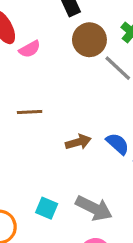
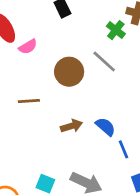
brown circle: (89, 40) -> (69, 72), moved

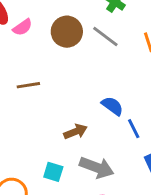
brown circle: (69, 72) -> (67, 32), moved
brown arrow: (71, 126) -> (76, 132), moved

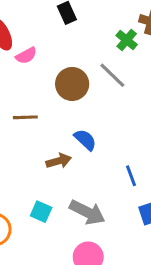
brown circle: (67, 32) -> (72, 84), moved
blue semicircle: (112, 106) -> (85, 140), moved
brown arrow: (76, 132) -> (59, 161), moved

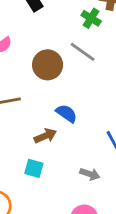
cyan square: (41, 212) -> (34, 168), moved
gray arrow: (87, 212) -> (90, 174), moved, size x0.6

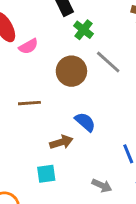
green cross: (91, 18) -> (84, 30), moved
cyan square: (34, 168) -> (46, 174), turned -30

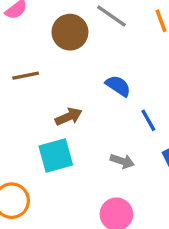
blue semicircle: (85, 122) -> (118, 86), moved
cyan square: (46, 174) -> (56, 156), size x1.5

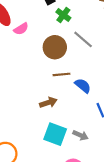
brown line: (26, 76) -> (61, 74), moved
cyan square: (56, 156) -> (55, 134), moved, turned 30

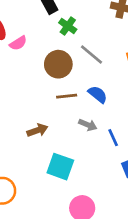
blue semicircle: (83, 86) -> (98, 94), moved
brown arrow: (48, 103) -> (37, 130), moved
gray arrow: (80, 135) -> (88, 125), moved

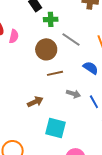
green cross: (68, 26) -> (51, 19), turned -32
pink semicircle: (18, 43) -> (14, 36), turned -40
blue semicircle: (98, 94) -> (91, 68), moved

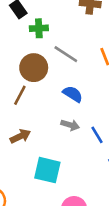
blue semicircle: (91, 68) -> (73, 94), moved
brown line: (55, 73) -> (20, 95), moved, turned -49

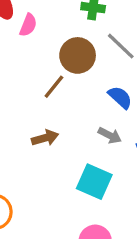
cyan square: (47, 170) -> (94, 182), moved

